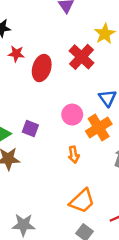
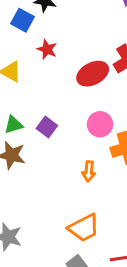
red star: (16, 54) -> (47, 49), moved
red ellipse: (42, 68) -> (93, 74), moved, turned 30

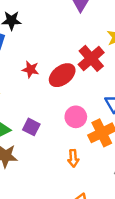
red star: (47, 49) -> (31, 69), moved

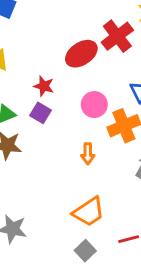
red star: (31, 69) -> (44, 86), moved

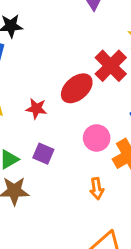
red star: (44, 86) -> (36, 109), moved

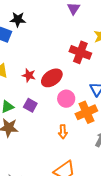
red cross: (111, 66) -> (80, 52), turned -30
red ellipse: (77, 88) -> (52, 78), moved

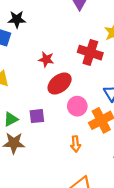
red star: (29, 75) -> (46, 59), moved
purple square: (30, 105) -> (37, 116), turned -32

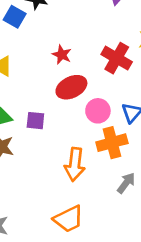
pink circle: (77, 106) -> (98, 111), moved
orange arrow: (76, 144) -> (75, 164), size x1.6

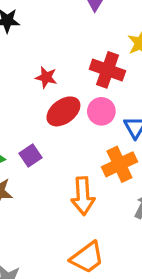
pink circle: (98, 111) -> (101, 111), moved
purple square: (35, 121) -> (31, 156), turned -30

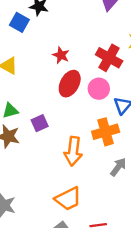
red ellipse: (63, 111) -> (70, 84), turned -35
purple square: (31, 156) -> (40, 123), moved

